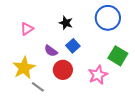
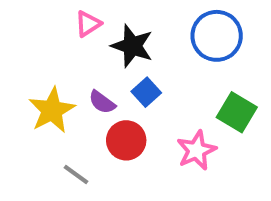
black star: (66, 23) -> (132, 46), size x1.5
pink triangle: (27, 29) -> (88, 24), moved
yellow star: (24, 68) -> (52, 110), moved

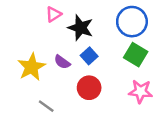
green square: (237, 112) -> (136, 55), moved
red circle: (126, 140) -> (89, 88), moved
pink star: (197, 150) -> (141, 91), moved, turned 30

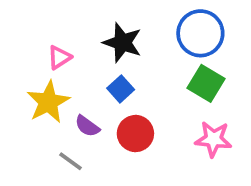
pink triangle: (54, 14) -> (59, 57), moved
blue square: (89, 56) -> (121, 89), moved
purple semicircle: (62, 62) -> (87, 126), moved

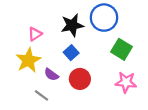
blue circle: (200, 33) -> (104, 18), moved
black star: (122, 43) -> (72, 25), turned -30

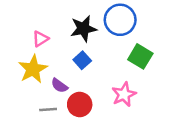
red circle: (80, 79) -> (80, 105), moved
pink star: (126, 82) -> (124, 94), moved, turned -30
gray line: (42, 95) -> (48, 110), turned -40

